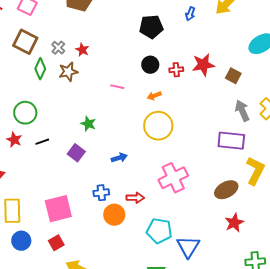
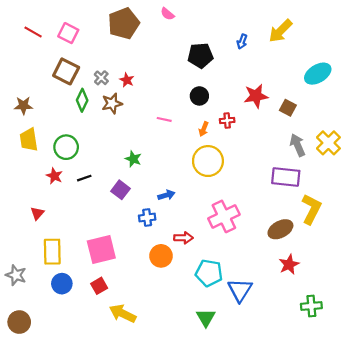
red cross: (176, 70) -> (227, 120), moved
orange arrow: (154, 96) -> (204, 129), turned -48
blue cross: (101, 193) -> (147, 218), moved

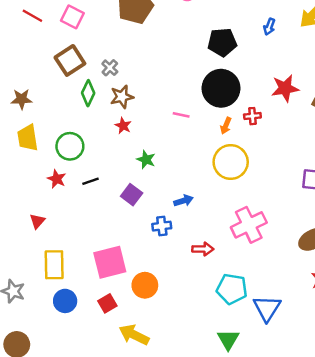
brown square: (66, 71) -> (70, 60), turned 30
red star: (127, 80) -> (123, 126), moved
black circle: (199, 96) -> (221, 88), size x1.8
orange circle: (161, 256) -> (145, 285), moved

